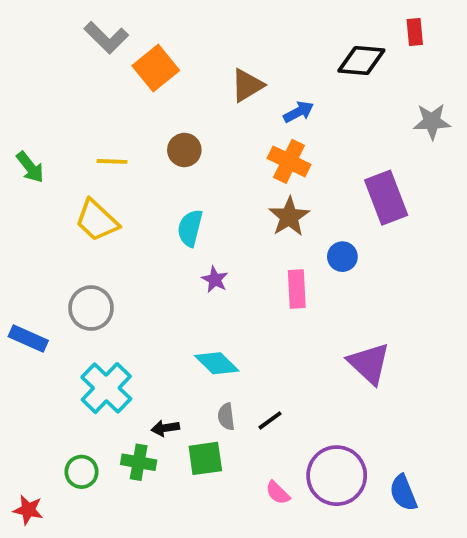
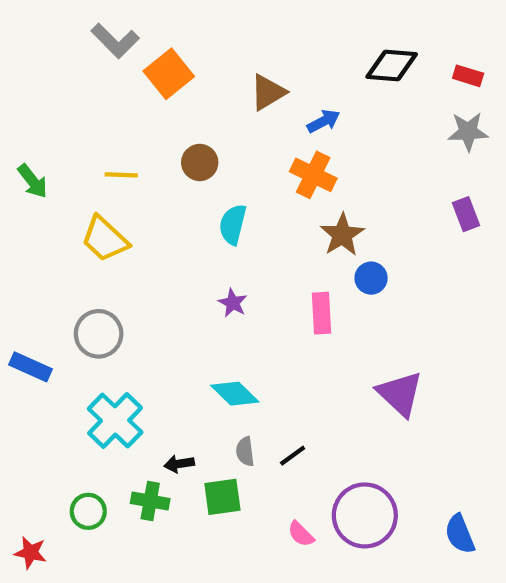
red rectangle: (415, 32) -> (468, 76), moved, turned -68
purple rectangle: (386, 198) -> (466, 214), moved, size x0.6
brown star: (289, 217) -> (342, 235), moved
cyan semicircle: (190, 228) -> (233, 224), moved
blue semicircle: (403, 493) -> (460, 534), moved

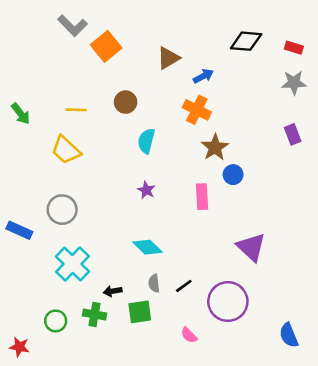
purple circle: (365, 515) -> (228, 302), moved

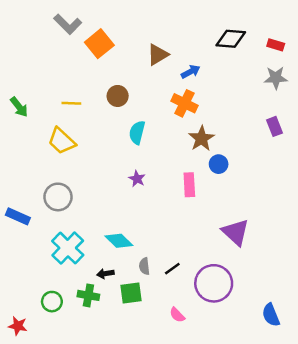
cyan diamond: (148, 247) -> (119, 241), moved

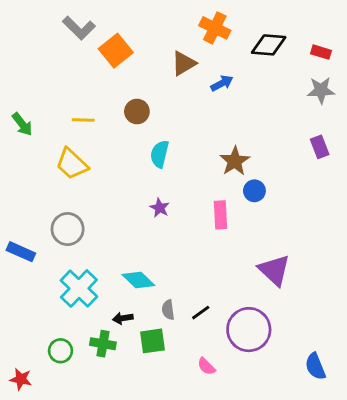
orange cross: (184, 103) -> (215, 28), moved

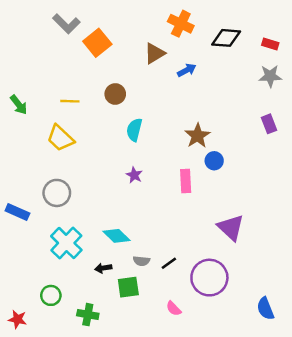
gray semicircle: (168, 310) -> (141, 261), turned -77
green cross: (103, 344) -> (88, 315), moved

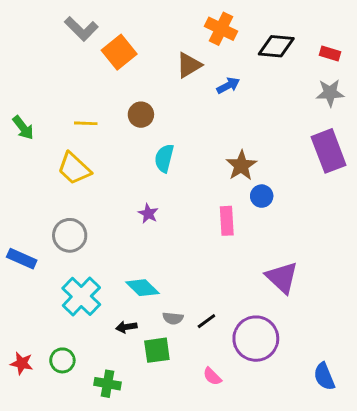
purple rectangle: (269, 124) -> (329, 151), size x1.8
purple star: (134, 175) -> (148, 213), moved
red star: (17, 319) -> (22, 363), moved

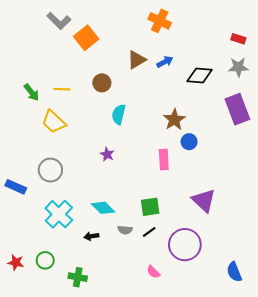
black diamond: (276, 46) -> (200, 76), moved
brown triangle: (189, 65) -> (137, 60), moved
green arrow: (23, 128) -> (32, 92), moved
green square: (157, 350) -> (150, 207), moved

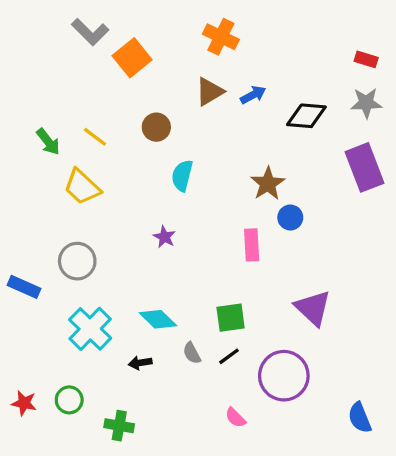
orange cross: (160, 21) -> (221, 37), moved
yellow line: (62, 89) -> (95, 137), turned 35
gray semicircle: (125, 230) -> (192, 353), turned 56

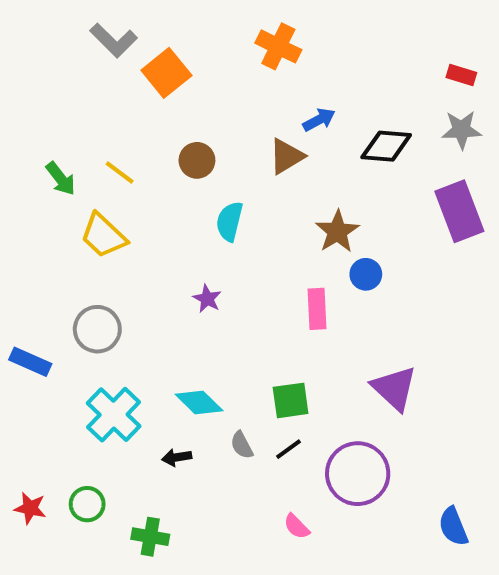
brown triangle: (210, 92) -> (286, 156), moved

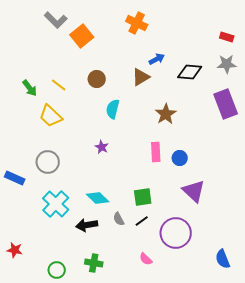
blue circle: (366, 274) -> (180, 158), moved
black arrow: (177, 457) -> (87, 225), size x1.5
green circle: (87, 504) -> (57, 270), moved
green cross: (150, 537) -> (94, 263), moved

